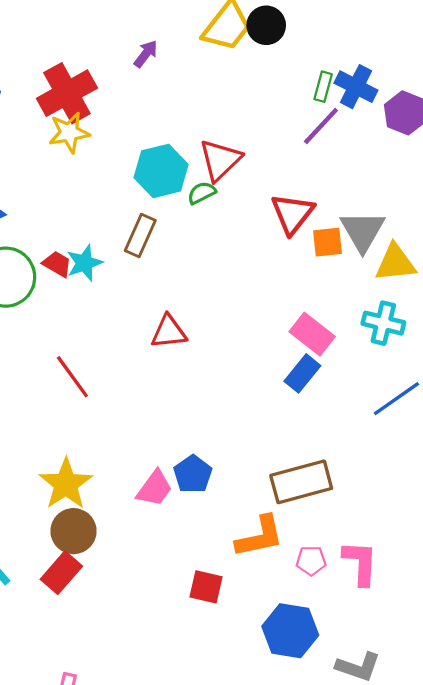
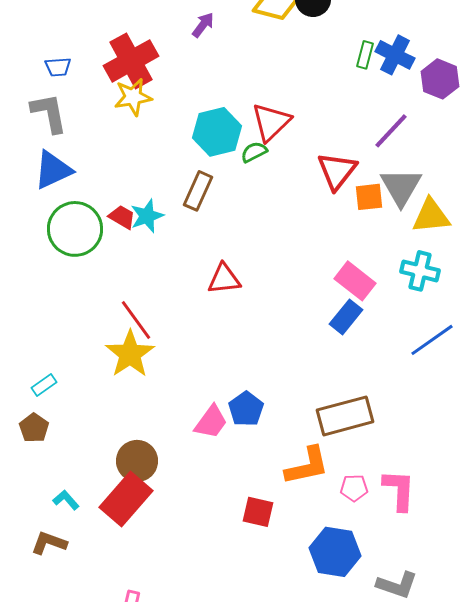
purple line: (321, 126) -> (391, 131), moved
yellow star: (66, 484) -> (130, 354), moved
red rectangle: (61, 573) -> (126, 499), size x1.4

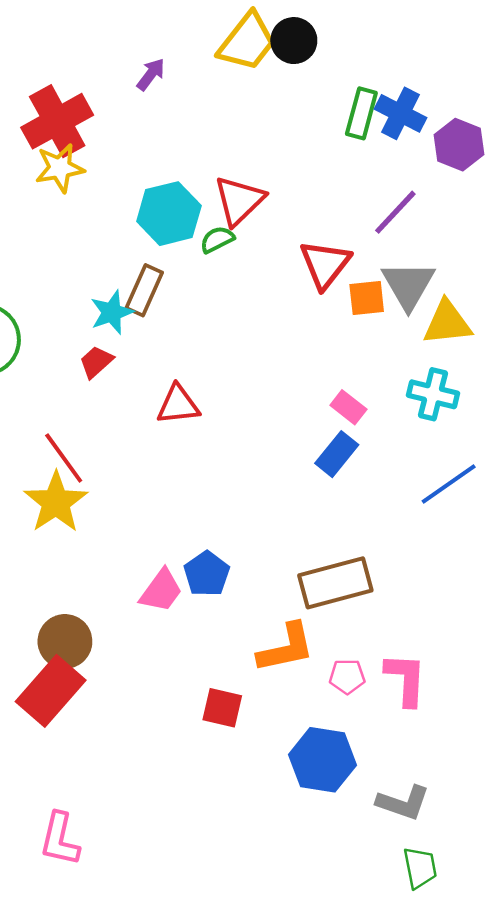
green rectangle: (365, 55) -> (361, 113), size x1.4
cyan star: (147, 216) -> (112, 312), moved
red trapezoid: (122, 217) -> (96, 362), moved, turned -72
pink rectangle: (355, 281) -> (348, 407), size x0.7

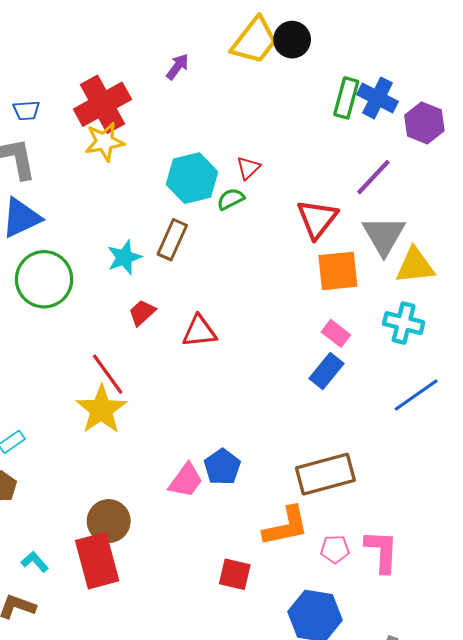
red triangle: (239, 201) -> (248, 168), size x0.6
orange square: (367, 298) -> (338, 271), moved, size x1.4
cyan star: (112, 312) -> (124, 257), moved
red trapezoid: (96, 362) -> (142, 313), moved
red rectangle: (51, 691) -> (97, 561), turned -56

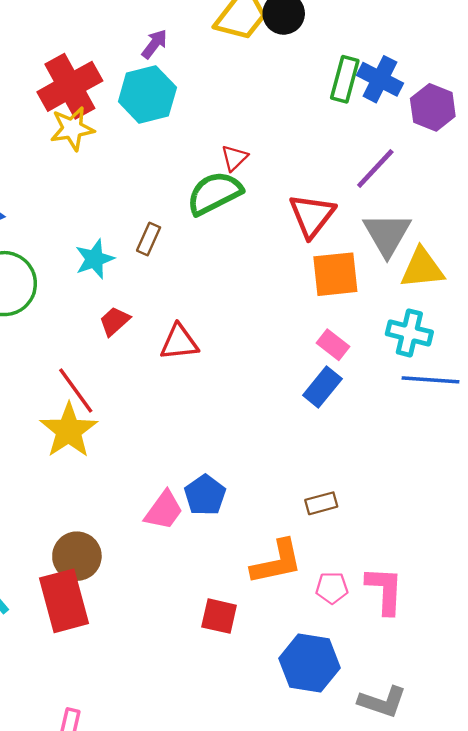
cyan hexagon: (192, 178) -> (147, 94), moved
green semicircle: (231, 199) -> (214, 193), size x1.8
brown rectangle: (172, 240) -> (149, 239), size x0.7
blue line: (416, 395) -> (431, 380), moved, turned 39
brown rectangle: (325, 474) -> (321, 503), size x0.5

